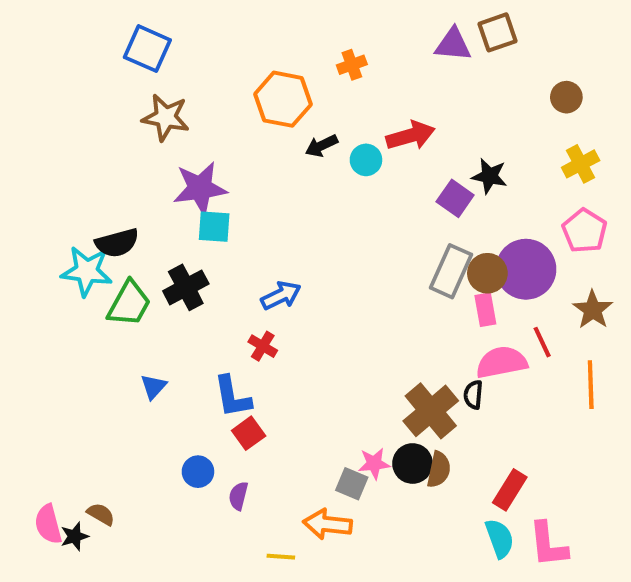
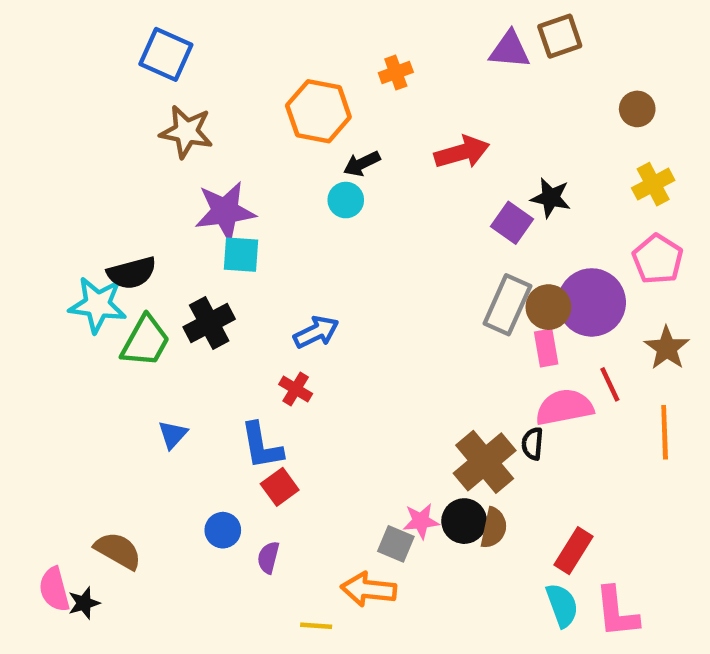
cyan circle: (366, 160) -> (346, 200), moved
brown semicircle: (101, 514) -> (118, 551), moved, size x1.5

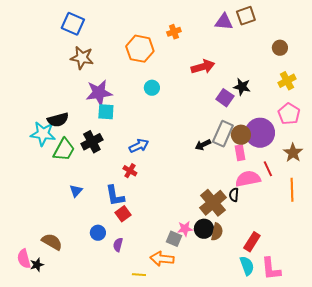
black arrow: (362, 164) -> (203, 145), moved

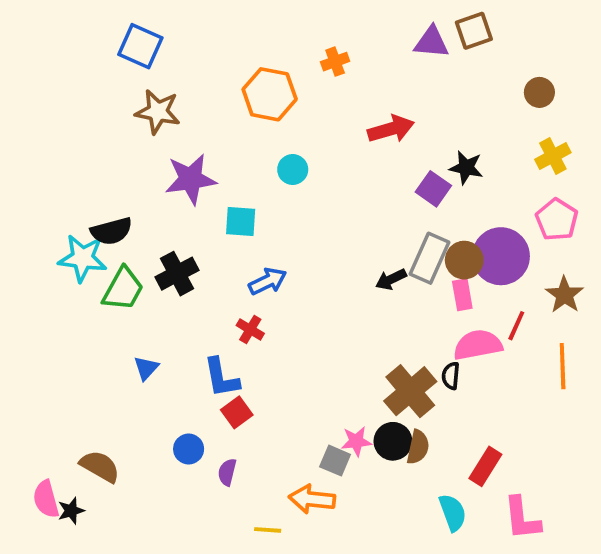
cyan square: (106, 112) -> (241, 222), moved
red line: (268, 169) -> (516, 326), turned 49
cyan semicircle: (247, 266) -> (453, 513), moved

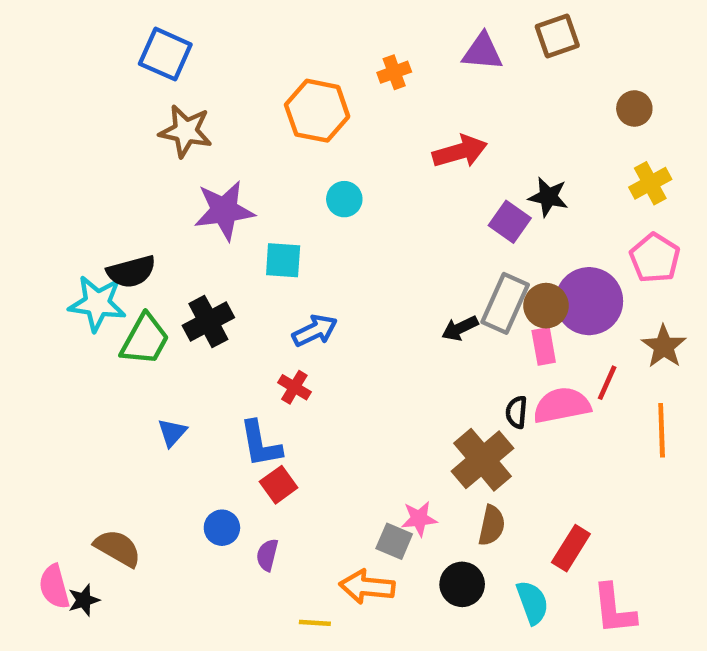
purple triangle: (431, 42) -> (483, 52), moved
black semicircle: (451, 376) -> (517, 412), moved
black circle: (393, 441) -> (462, 584), moved

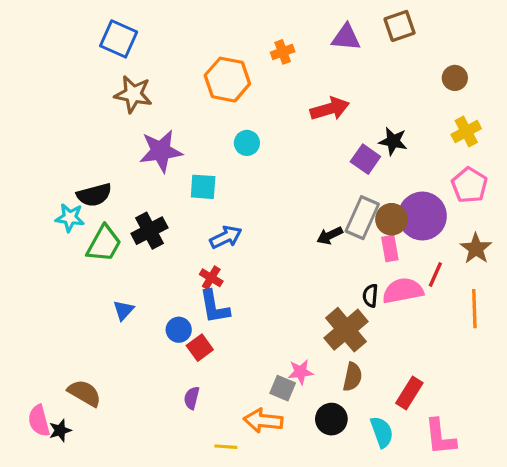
cyan star: (97, 303) -> (70, 218), size x0.7
blue L-shape: (260, 444) -> (214, 307), moved
blue circle: (222, 528) -> (179, 330), moved

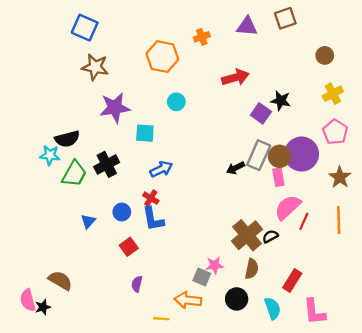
red line: (435, 274) -> (304, 221), moved
pink semicircle: (403, 291) -> (288, 207), turned -32
black semicircle: (370, 296) -> (270, 236), moved, turned 56
blue circle: (179, 330) -> (122, 212), moved
red square: (200, 348) -> (129, 247), moved

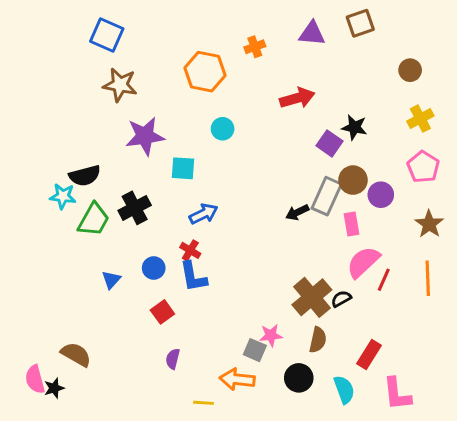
purple circle: (302, 154) -> (381, 195), size x0.6
brown circle: (280, 156) -> (353, 180), moved

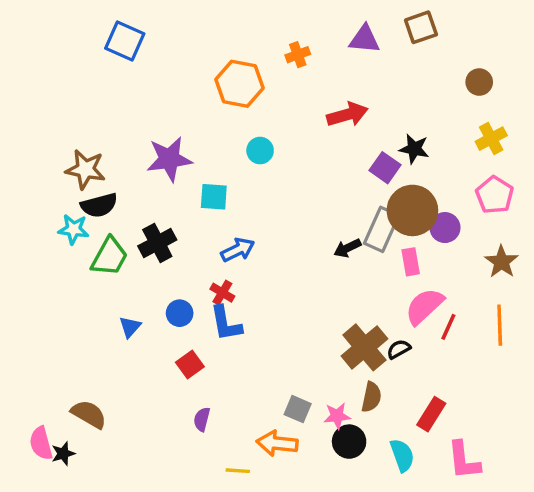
brown star: (120, 85) -> (85, 169), moved
brown circle: (353, 180) -> (412, 210), size x1.5
pink star: (271, 335) -> (337, 416), moved

